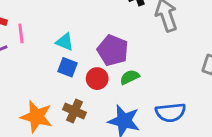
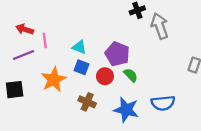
green semicircle: (130, 77) -> (131, 75), turned 72
orange star: (36, 117) -> (54, 80), moved, turned 30

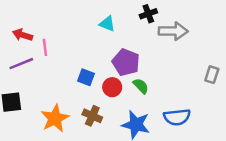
gray arrow: (160, 26) -> (173, 31), turned 110
cyan triangle: (79, 47) -> (107, 24), moved
orange star: (54, 80) -> (55, 118), moved

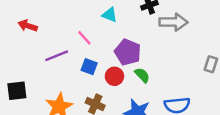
pink line: (45, 47) -> (84, 38), moved, turned -35
purple line: (21, 64) -> (57, 56), moved

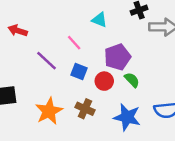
purple pentagon: (128, 52) -> (117, 57), turned 30
purple line: (57, 56) -> (47, 61), turned 65

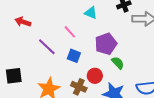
red circle: (104, 81) -> (95, 76), moved

